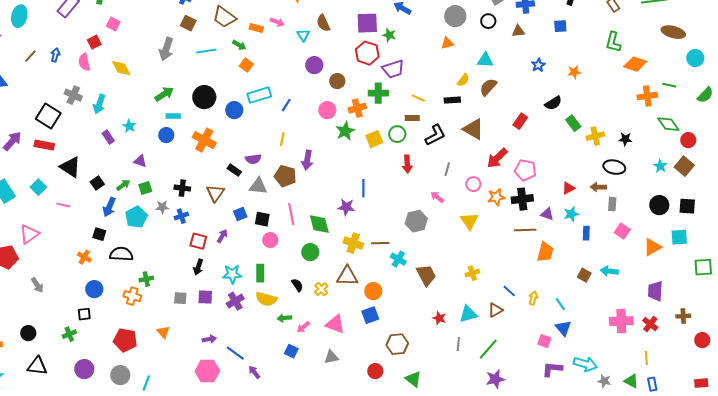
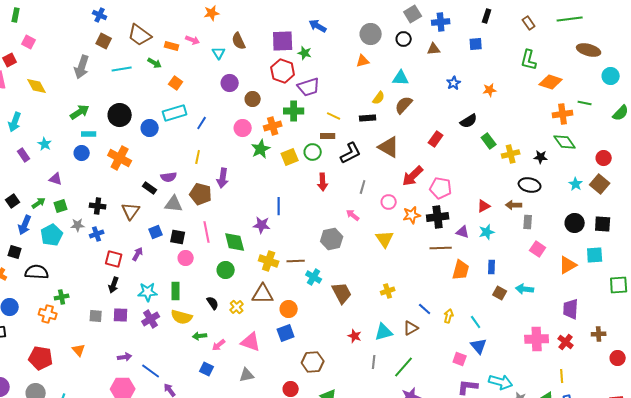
orange square: (246, 65) -> (176, 83), moved
green diamond: (668, 124) -> (565, 142), moved
blue rectangle: (586, 233) -> (492, 267), moved

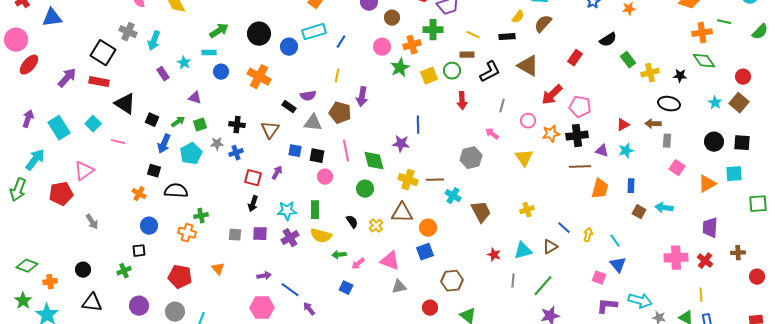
cyan rectangle: (89, 134) -> (209, 53), moved
black square: (13, 201) -> (152, 120), turned -32
blue square: (156, 232) -> (295, 151), turned 32
gray triangle: (247, 375) -> (399, 287), moved

